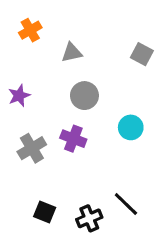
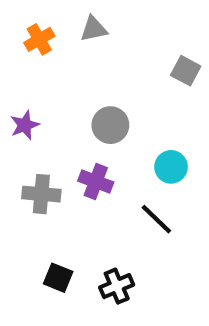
gray triangle: (72, 53) -> (94, 29), moved
gray cross: (32, 148) -> (41, 194), turned 36
black line: (126, 204) -> (156, 219), moved

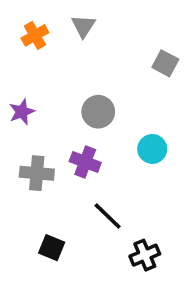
gray triangle: (94, 29) -> (83, 26), turned -45
black line: (156, 219) -> (108, 216), moved
black cross: (117, 286) -> (145, 255), moved

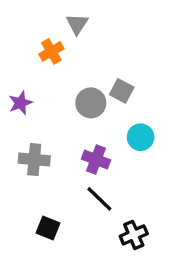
orange cross: (35, 35) -> (51, 51), moved
gray square: (165, 63) -> (122, 91), moved
purple cross: (85, 162) -> (96, 159), moved

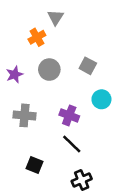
gray circle: (91, 103) -> (49, 70), moved
black cross: (134, 235) -> (82, 180), moved

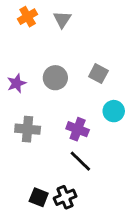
orange cross: (37, 37) -> (28, 17), moved
black square: (34, 165) -> (39, 197), moved
black cross: (82, 180) -> (65, 197), moved

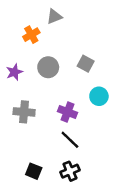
orange cross: (28, 17) -> (31, 35), moved
gray triangle: (62, 19) -> (54, 17), turned 35
black cross: (65, 197) -> (70, 171), moved

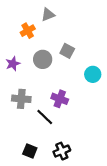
gray square: (86, 64) -> (67, 51), moved
cyan circle: (99, 96) -> (93, 74), moved
black line: (70, 140) -> (45, 117), moved

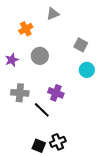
gray triangle: (48, 15) -> (53, 14), moved
gray square: (67, 51) -> (81, 45), moved
black square: (30, 151) -> (39, 146), moved

